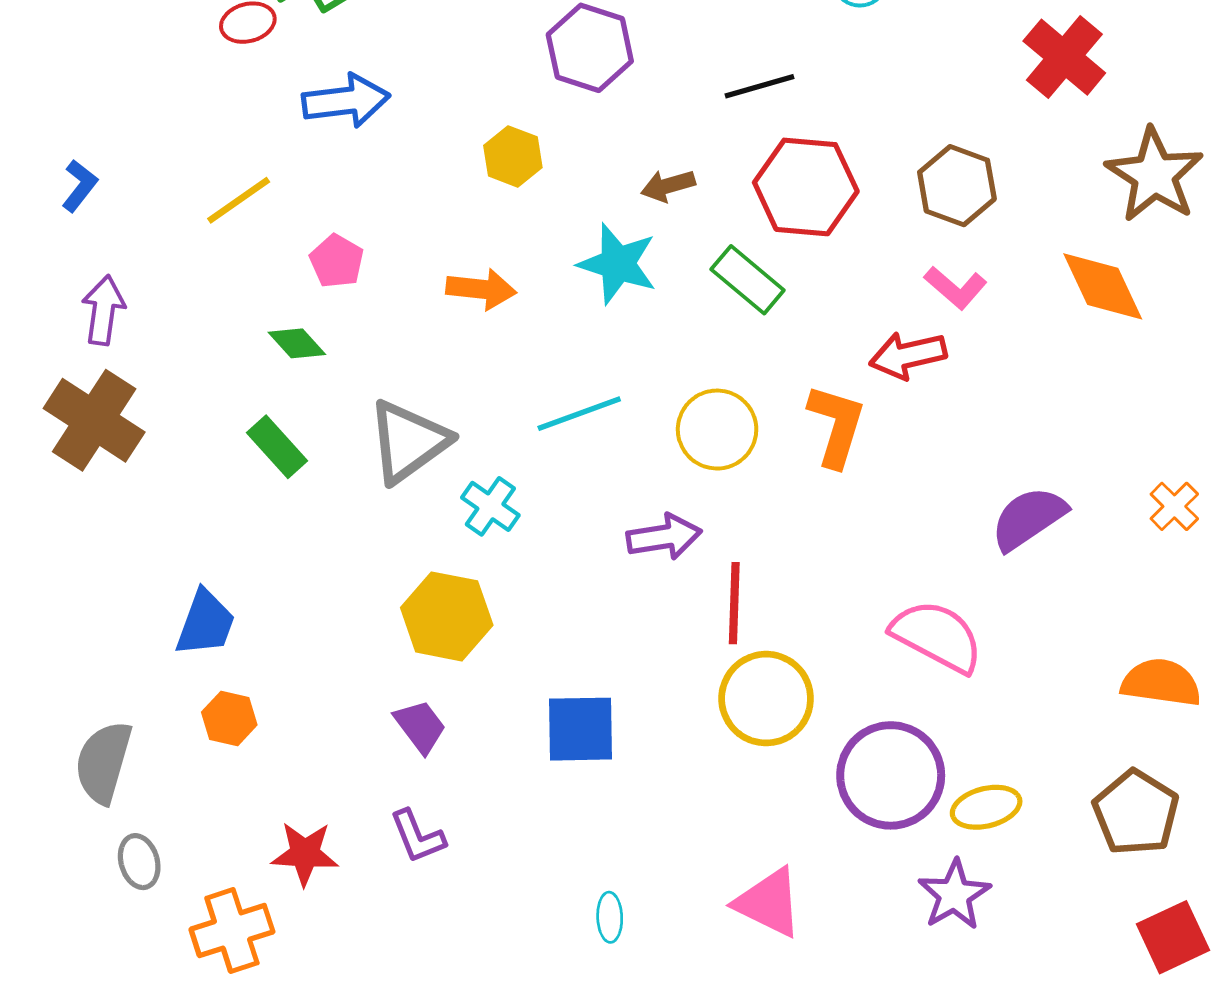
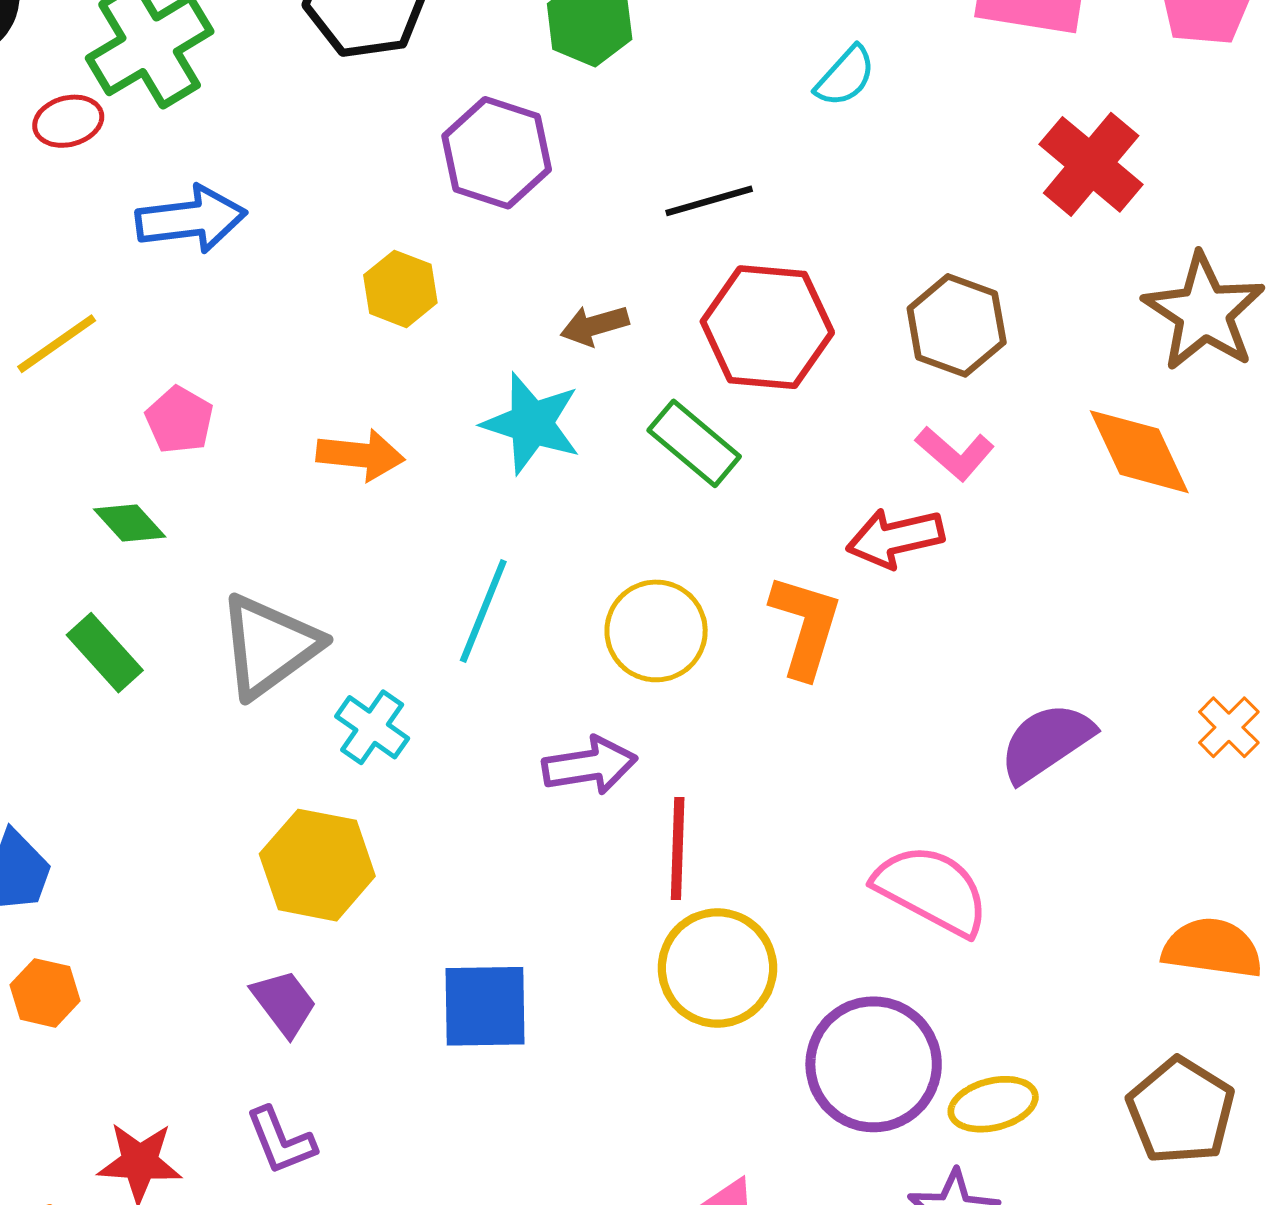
cyan line: (579, 414) -> (483, 611), turned -48

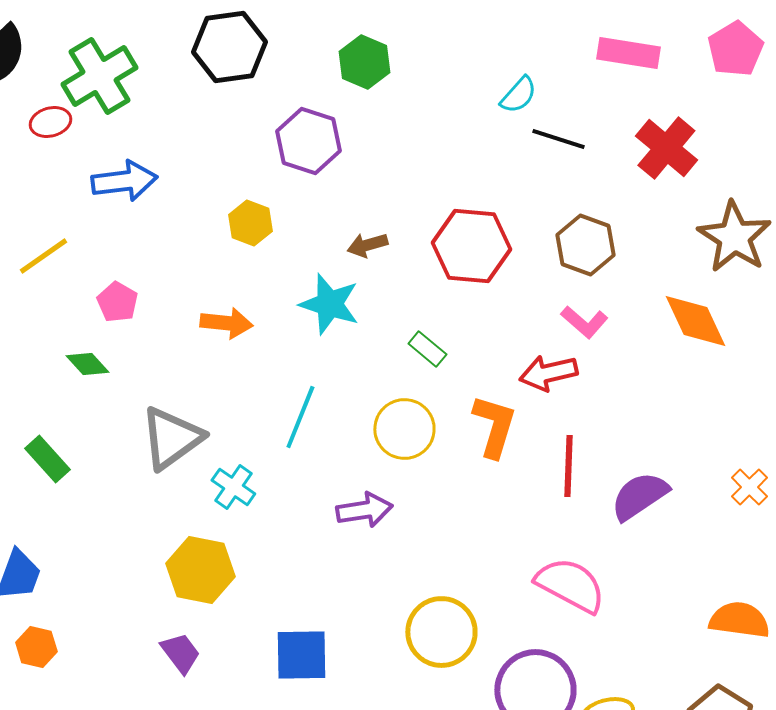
black line: (709, 201) -> (558, 139), moved, turned 34
green rectangle: (694, 443) -> (427, 349), moved, size x0.7
green rectangle: (105, 653) -> (47, 459), moved
red line: (678, 848) -> (568, 466), moved

